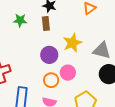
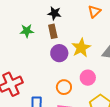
purple circle: (49, 55) -> (59, 53), moved
pink circle: (68, 73) -> (88, 78), moved

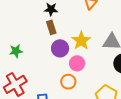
green star: (27, 31) -> (16, 51), moved
pink circle: (88, 78) -> (77, 63), moved

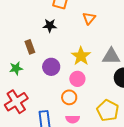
brown rectangle: (51, 27) -> (30, 47), moved
purple circle: (60, 48) -> (51, 67), moved

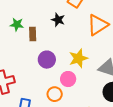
orange triangle: (89, 18) -> (98, 25), size x1.6
green star: (16, 68) -> (17, 25), moved

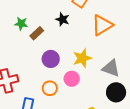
brown rectangle: (33, 34) -> (37, 33), turned 48
orange circle: (55, 94) -> (50, 88), moved

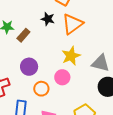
orange triangle: (102, 25) -> (72, 24), moved
purple circle: (51, 59) -> (29, 67), moved

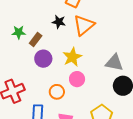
yellow star: (71, 56) -> (72, 57), moved
purple circle: (29, 67) -> (43, 59), moved

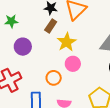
brown rectangle: (36, 40) -> (51, 26), moved
purple circle: (43, 59) -> (23, 47), moved

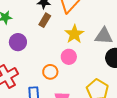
yellow star: (67, 42) -> (74, 34), moved

